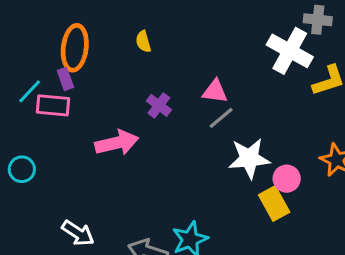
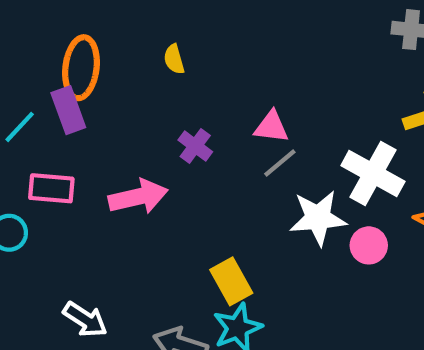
white cross: (290, 51) -> (373, 173), moved
purple rectangle: (65, 79) -> (68, 110), size x1.5
pink rectangle: (53, 105) -> (51, 188), moved
yellow rectangle: (274, 204) -> (231, 281), moved

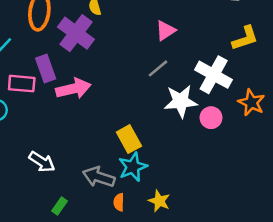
purple rectangle: (68, 110) -> (46, 68), moved
pink triangle: (271, 127) -> (166, 31), moved, turned -40
purple cross: (195, 146) -> (76, 33), moved, size x1.8

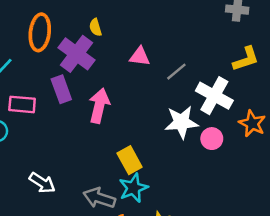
pink triangle: (166, 31) -> (140, 56), moved, turned 40
purple rectangle: (46, 68) -> (61, 89), moved
gray line: (158, 68) -> (176, 72), moved
pink arrow: (73, 89) -> (99, 106), moved, turned -64

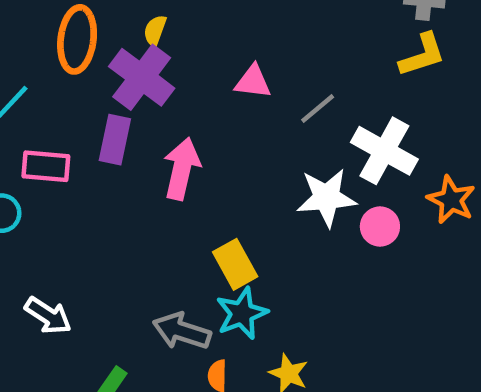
yellow semicircle: (95, 27) -> (155, 30), moved, turned 36
yellow L-shape: (246, 59) -> (422, 55), moved
purple rectangle: (61, 89) -> (115, 140), turned 32
white arrow: (42, 183) -> (48, 316), moved

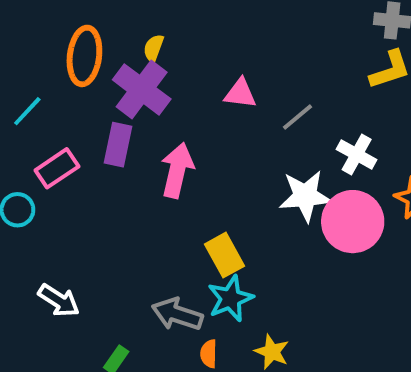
white cross: (384, 151) -> (357, 155), size x0.7
pink rectangle: (46, 166) -> (57, 168), turned -39
pink circle: (380, 226) -> (353, 222), size x1.8

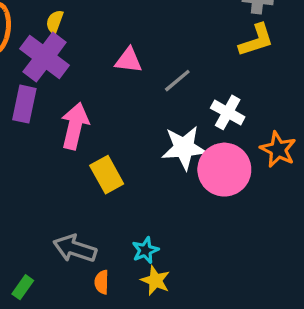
yellow rectangle: (224, 255) -> (107, 175), moved
cyan star: (230, 298) -> (145, 250), moved, size x0.7

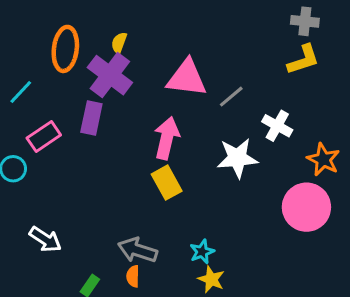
pink triangle: (129, 60) -> (187, 78), size x1.6
pink arrow: (75, 126) -> (167, 138), moved
pink circle: (224, 170) -> (306, 207), moved
orange semicircle: (102, 282) -> (133, 276), moved

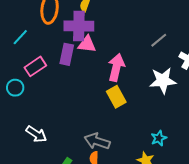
purple cross: (110, 75) -> (79, 26), turned -36
pink triangle: (187, 78) -> (87, 44), moved, size x0.7
cyan star: (202, 252) -> (159, 138), moved

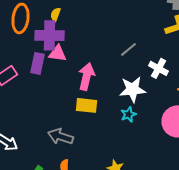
yellow rectangle: (116, 97) -> (86, 105), turned -55
cyan star: (159, 138) -> (128, 114), moved
gray arrow: (97, 141) -> (60, 136), moved

